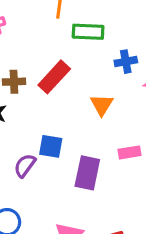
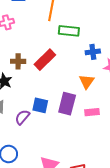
orange triangle: (102, 105) -> (87, 82), moved
purple rectangle: (87, 173) -> (67, 104), moved

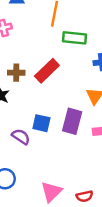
purple semicircle: (22, 117) -> (21, 137), turned 84

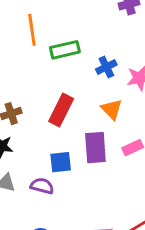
red rectangle: (47, 71) -> (61, 110), moved

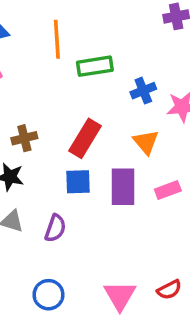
blue square: (61, 162) -> (78, 182), moved
purple semicircle: (42, 186) -> (55, 228), turned 90

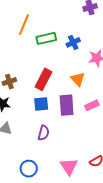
orange line: (57, 39) -> (24, 25), turned 30
blue cross: (143, 91) -> (73, 42), moved
purple semicircle: (55, 228) -> (44, 133), moved

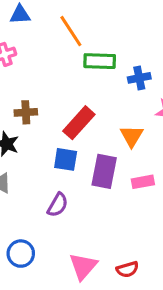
orange line: (24, 25) -> (71, 31), turned -70

